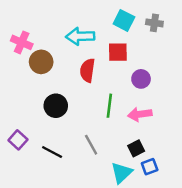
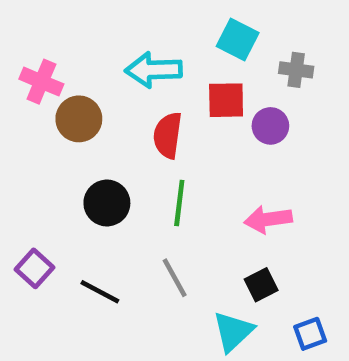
gray cross: (154, 23) -> (296, 70), moved
purple circle: (141, 79) -> (270, 126), moved
green line: (109, 106) -> (179, 203), moved
blue square: (150, 167) -> (310, 334), moved

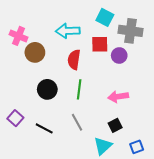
gray cross: (296, 70) -> (130, 31), size x1.6

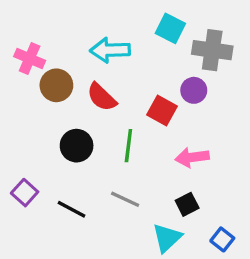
red square: (100, 44) -> (162, 110), moved, turned 30
red semicircle: (74, 60) -> (102, 97), moved, turned -54
gray line: (77, 122) -> (125, 199), turned -36
blue square: (137, 147) -> (222, 239), turned -32

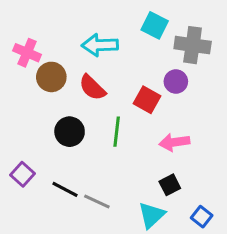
gray line: (125, 199) -> (97, 201), moved

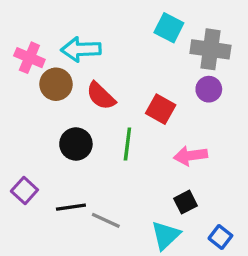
cyan arrow: (100, 45) -> (81, 49), moved
purple circle: (176, 82) -> (209, 89), moved
black line: (65, 189) -> (71, 207), turned -36

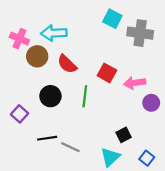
purple circle: (209, 89) -> (151, 103), moved
pink arrow: (191, 156) -> (135, 83), moved
purple square: (24, 190) -> (19, 114), moved

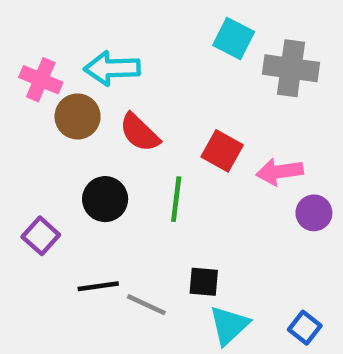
black square: (124, 135) -> (204, 282), moved, turned 32

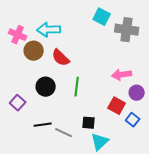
red square: (222, 151) -> (117, 106), moved
blue square: (305, 328) -> (133, 120), moved

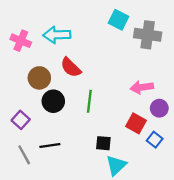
brown circle: (34, 51) -> (39, 78), moved
gray line: (64, 133) -> (24, 155), moved, turned 36

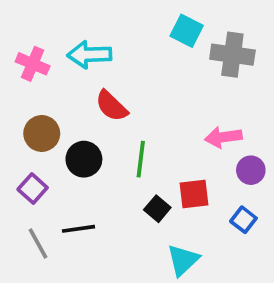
brown circle: (39, 78) -> (42, 133), moved
red square: (136, 123) -> (194, 194), moved, turned -36
black square: (103, 143) -> (157, 209), moved, turned 35

